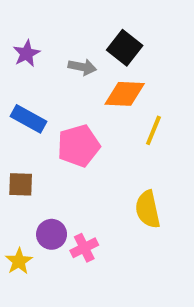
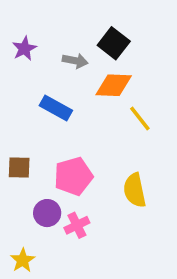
blue rectangle: (28, 119) -> (56, 108), moved
yellow line: (153, 130) -> (140, 118), turned -60
pink pentagon: (78, 146) -> (73, 176), moved
yellow star: (19, 261) -> (23, 260), moved

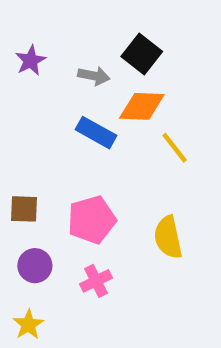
blue rectangle: (56, 108) -> (96, 133), moved
purple circle: (47, 213) -> (35, 266), moved

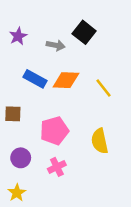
orange diamond: (142, 106) -> (66, 80), moved
blue rectangle: (96, 133) -> (35, 79), moved
brown square: (24, 209) -> (13, 114), moved

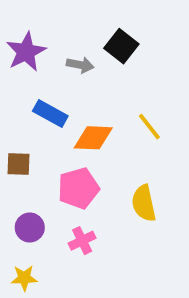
purple star: (18, 36) -> (26, 52), size x1.5
orange diamond: (66, 80) -> (93, 138), moved
yellow star: (17, 193) -> (24, 278), turned 30

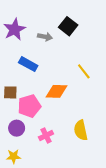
orange diamond: (93, 138) -> (57, 91), moved
pink pentagon: (78, 188) -> (29, 106), moved
yellow semicircle: (144, 203) -> (81, 130), moved

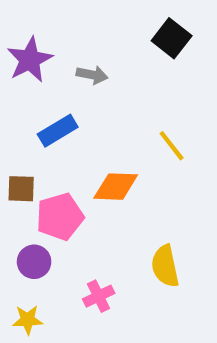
black square: (68, 26) -> (172, 38), moved
blue rectangle: (28, 64) -> (58, 131), turned -60
pink cross: (46, 135) -> (99, 296), moved

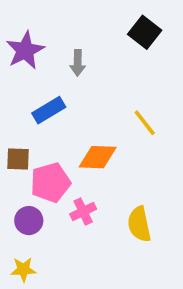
gray arrow: (92, 75) -> (78, 63), turned 80
pink cross: (99, 296) -> (83, 211), moved

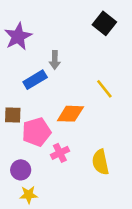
gray arrow: (78, 63) -> (55, 60), moved
purple circle: (29, 221) -> (21, 170), moved
yellow star: (23, 269) -> (29, 195), moved

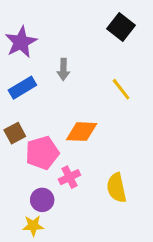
blue rectangle: (35, 80) -> (22, 88), moved
yellow line: (104, 89) -> (121, 89), moved
brown square: (13, 115) -> (15, 133), turned -30
purple circle: (21, 170) -> (42, 200), moved

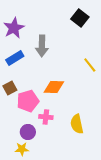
gray arrow: (63, 69) -> (42, 46), size x1.5
yellow line: (121, 89) -> (90, 65), moved
pink cross: (69, 177) -> (46, 117), turned 32

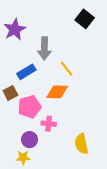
blue rectangle: (15, 58) -> (26, 72), moved
yellow line: (90, 65) -> (67, 69), moved
yellow semicircle: (77, 124) -> (81, 144), moved

